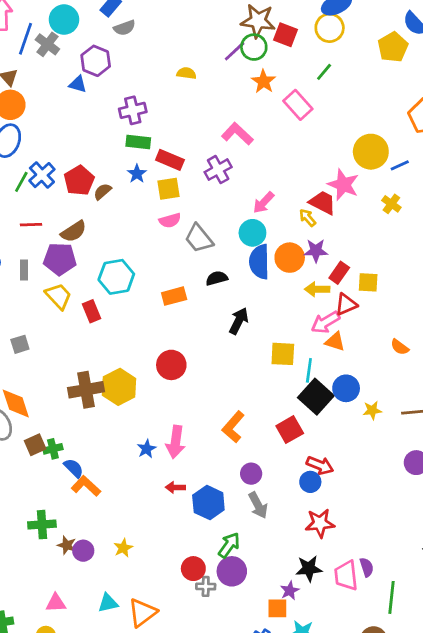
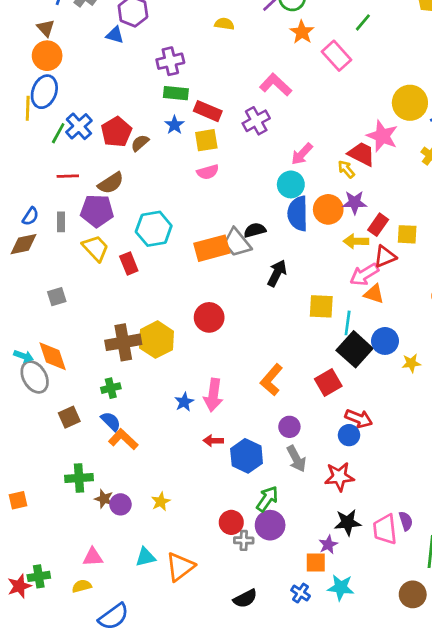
gray trapezoid: (199, 238) -> (237, 243), moved
orange rectangle: (174, 296) -> (212, 248), size x1.4
brown square: (35, 445) -> (69, 417), moved
green cross: (53, 449) -> (111, 388), moved
red star: (320, 523) -> (339, 477), moved

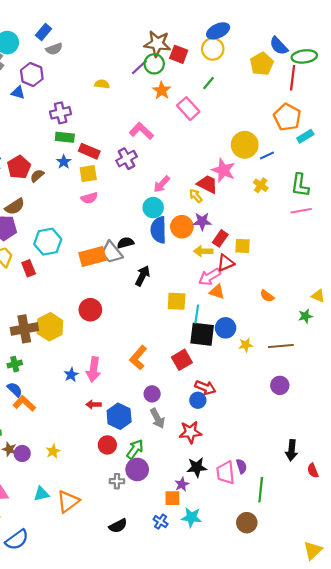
black square: (355, 349) -> (202, 334), turned -35
red circle: (231, 522) -> (107, 445), moved

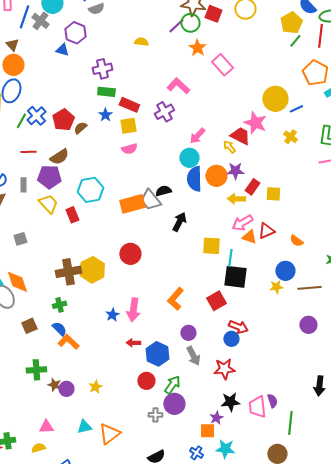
green line: (208, 83) -> (295, 41), moved
red triangle: (226, 263) -> (266, 231), moved
blue circle: (226, 328) -> (285, 271), moved

